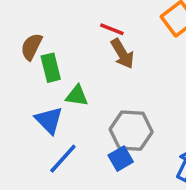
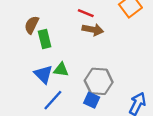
brown arrow: (122, 54) -> (93, 30), turned -48
green triangle: (77, 96) -> (61, 70), moved
blue square: (121, 159) -> (92, 100), turned -35

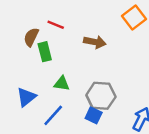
red line: (86, 13) -> (56, 25), moved
blue triangle: (43, 74) -> (26, 97), moved, turned 36

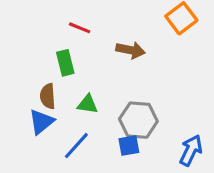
brown semicircle: (31, 37) -> (48, 96), moved, turned -30
blue square: (94, 115) -> (129, 146), turned -35

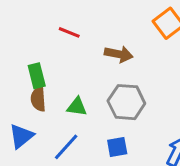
green rectangle: (65, 63) -> (37, 76), moved
gray hexagon: (138, 120) -> (126, 102), moved
blue triangle: (41, 122) -> (21, 136), moved

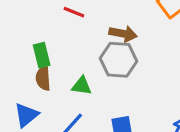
gray hexagon: (126, 102) -> (118, 60), moved

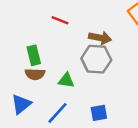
brown semicircle: (43, 78) -> (35, 74), turned -84

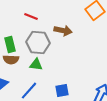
gray hexagon: (96, 59) -> (38, 43), moved

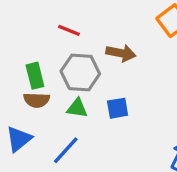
blue square: (62, 91) -> (118, 108), moved

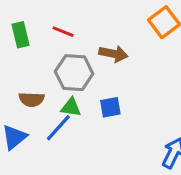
green rectangle: (35, 76) -> (21, 35), moved
blue line: (66, 150) -> (58, 128), moved

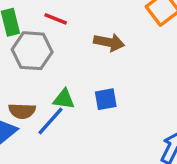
gray hexagon: (74, 73) -> (32, 51), moved
brown semicircle: (32, 99) -> (22, 111), moved

